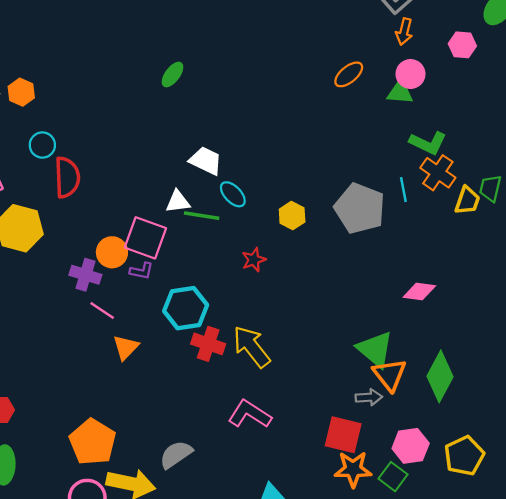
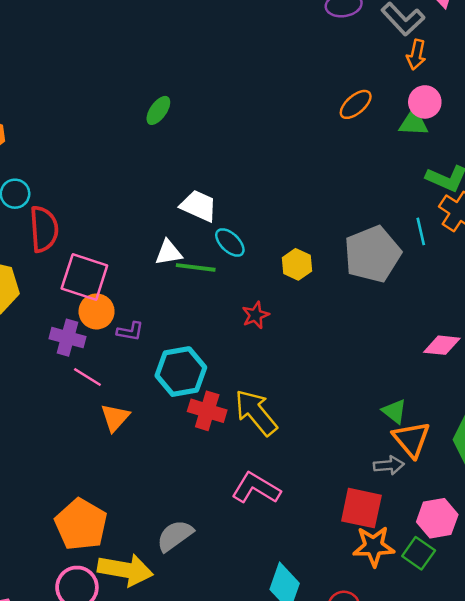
gray pentagon: (360, 208) -> (372, 254), turned 30
pink square: (145, 238) -> (84, 277), moved
green triangle: (375, 349) -> (394, 411), size x0.6

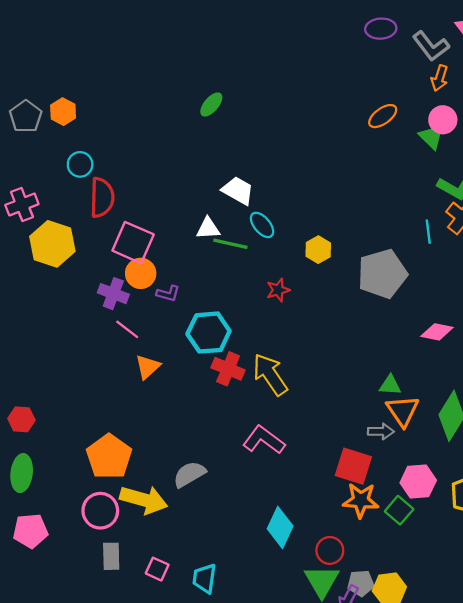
green triangle: (414, 123) -> (431, 137), turned 36
gray pentagon: (372, 254) -> (382, 274), moved
green triangle: (394, 411) -> (390, 385), turned -40

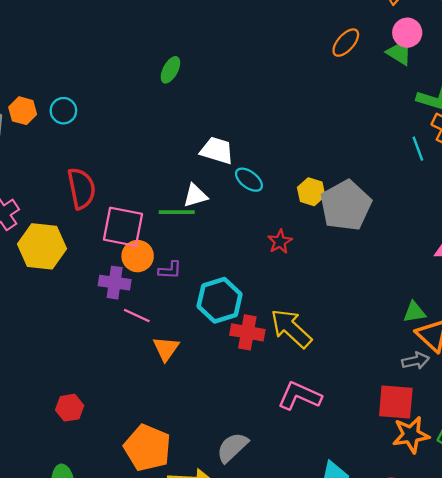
cyan circle: (80, 164) -> (63, 111), moved
green line: (230, 244) -> (177, 212), moved
gray pentagon: (382, 274) -> (346, 205), moved
red hexagon: (21, 419) -> (70, 408), moved

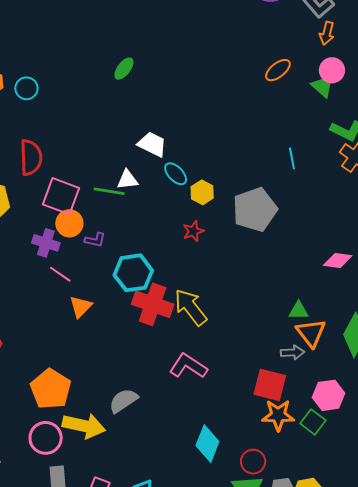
cyan line: (418, 149) -> (292, 158), moved
yellow hexagon: (311, 192) -> (202, 192), moved
red cross: (247, 332) -> (153, 304), size x1.4

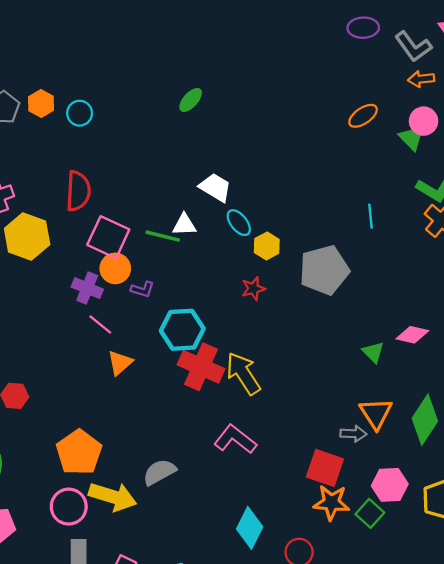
orange arrow: (327, 33) -> (421, 79), turned 65
green triangle: (298, 311) -> (373, 352), moved, turned 40

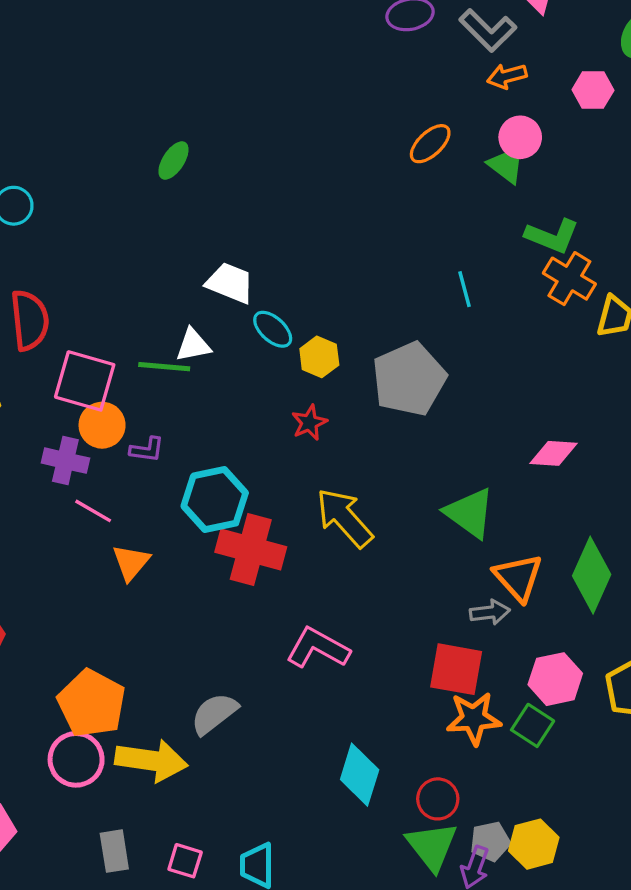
green triangle: (373, 352) -> (470, 513), moved, size x1.6
yellow arrow: (243, 373) -> (344, 518), moved
pink circle: (69, 507) -> (76, 759), moved

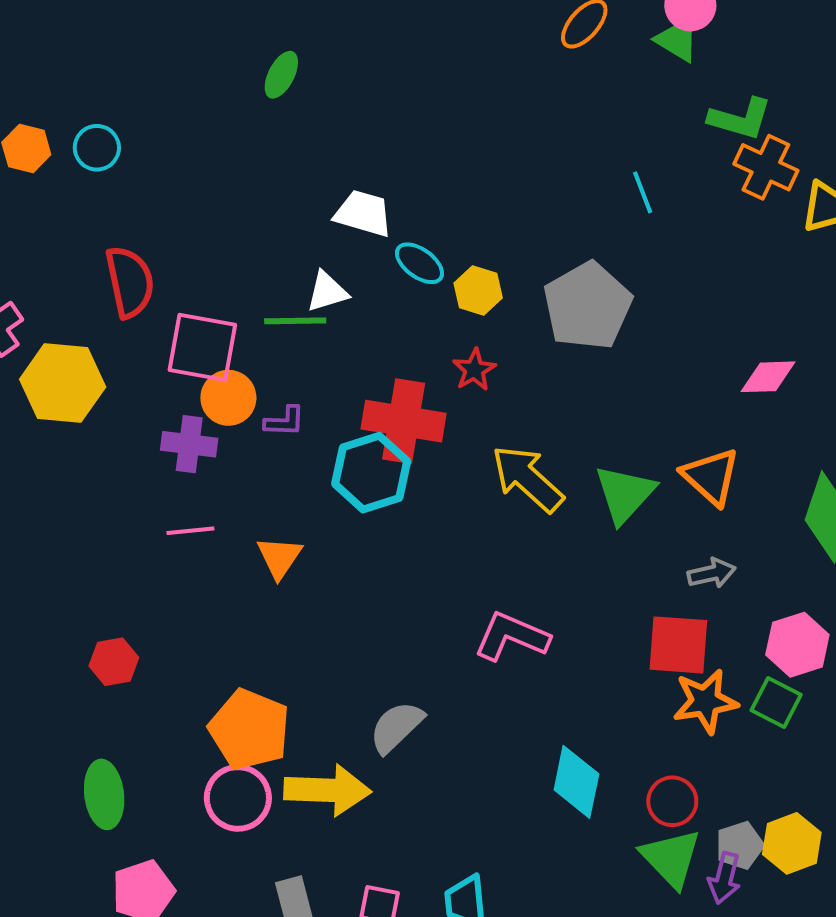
pink line: (93, 511) -> (190, 531), moved, turned -30
green triangle: (470, 513) -> (625, 494), moved, turned 42
red cross: (251, 550) -> (404, 421), moved
orange triangle: (518, 577) -> (711, 476), moved

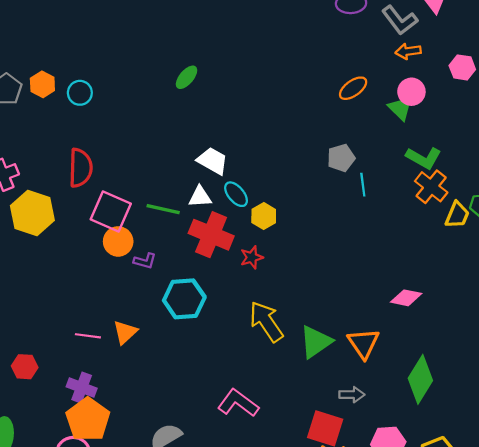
white triangle: (327, 292) -> (200, 197), moved
gray pentagon: (588, 306) -> (341, 158), moved, size x0.6
red cross: (404, 421) -> (211, 235), moved
purple cross: (189, 444) -> (82, 388), moved
pink line: (190, 531) -> (88, 336), moved

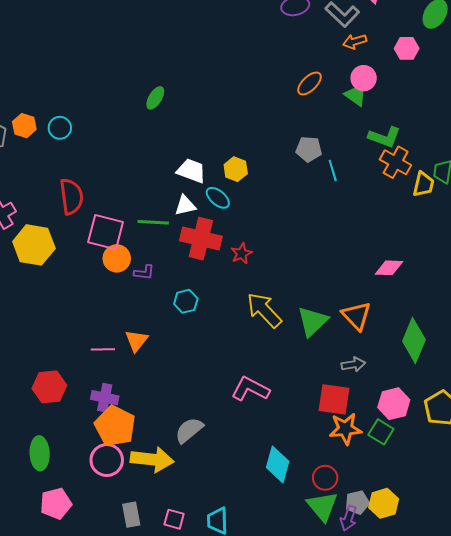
gray pentagon: (341, 158) -> (309, 149), turned 30
yellow hexagon: (264, 216) -> (236, 169), moved
cyan hexagon: (184, 299) -> (186, 301), size x0.6
red hexagon: (25, 367) -> (49, 387), size x1.4

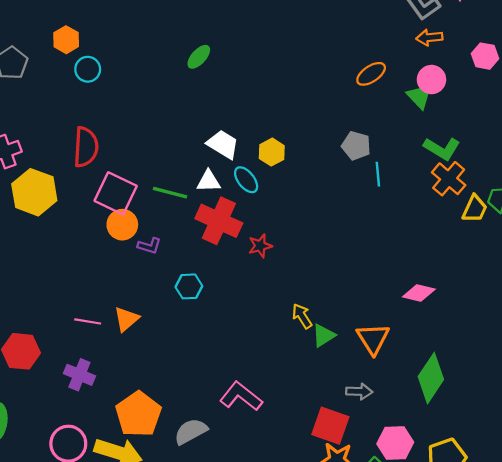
orange hexagon: (24, 126) -> (66, 40), moved
yellow arrow: (264, 310) -> (302, 316), moved, size x0.6
green triangle: (313, 321) -> (324, 335), size x0.7
orange pentagon: (115, 426) -> (138, 414), moved
gray semicircle: (189, 430) -> (191, 431), moved

